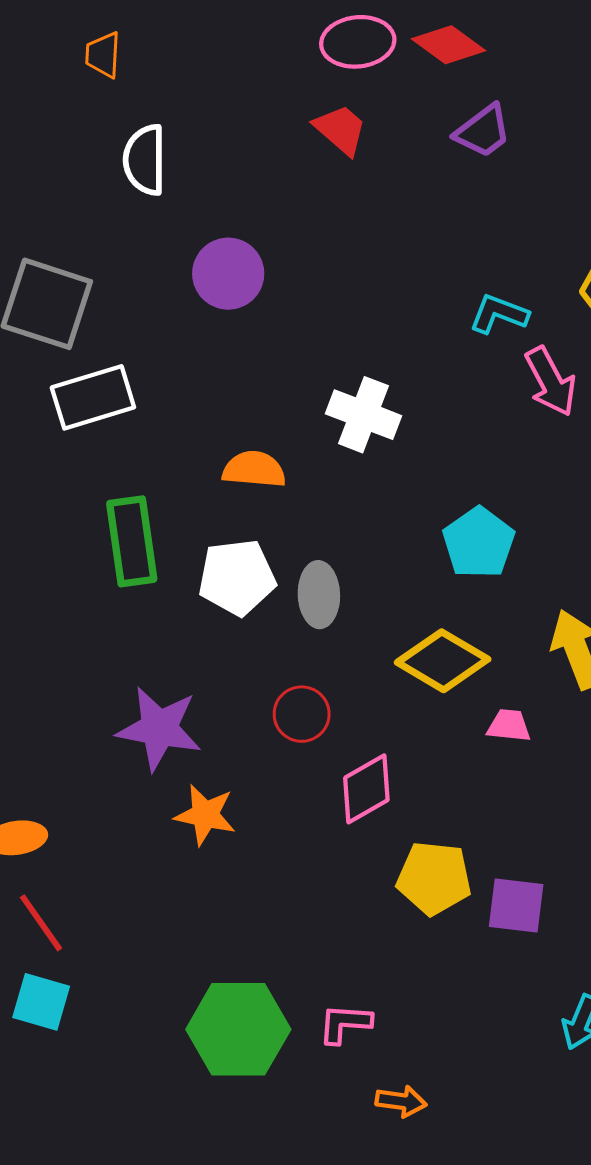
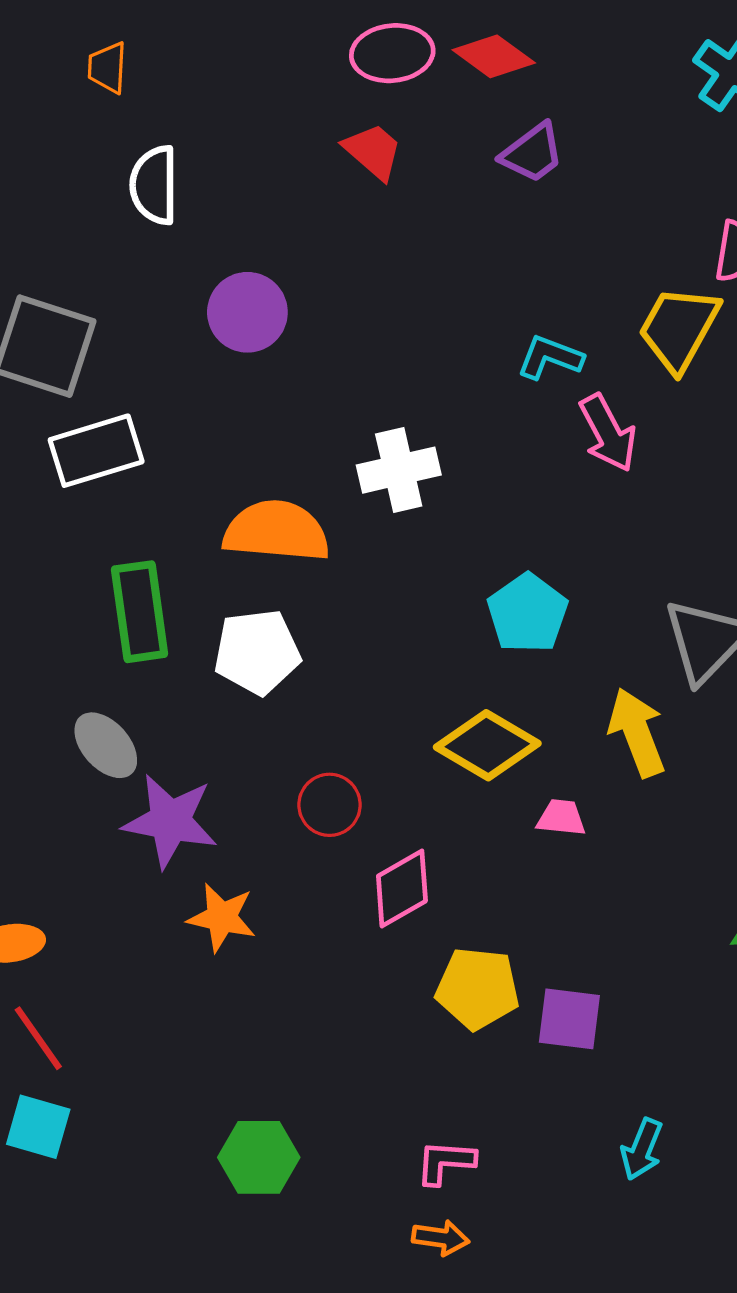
white cross: (364, 415) -> (399, 470), turned -34
orange semicircle: (254, 469) -> (276, 531), size x1.5
gray ellipse: (319, 595) -> (106, 745), moved, turned -40
pink L-shape: (345, 1024) -> (445, 1162), moved
green hexagon: (238, 1029) -> (259, 1157), size x0.7

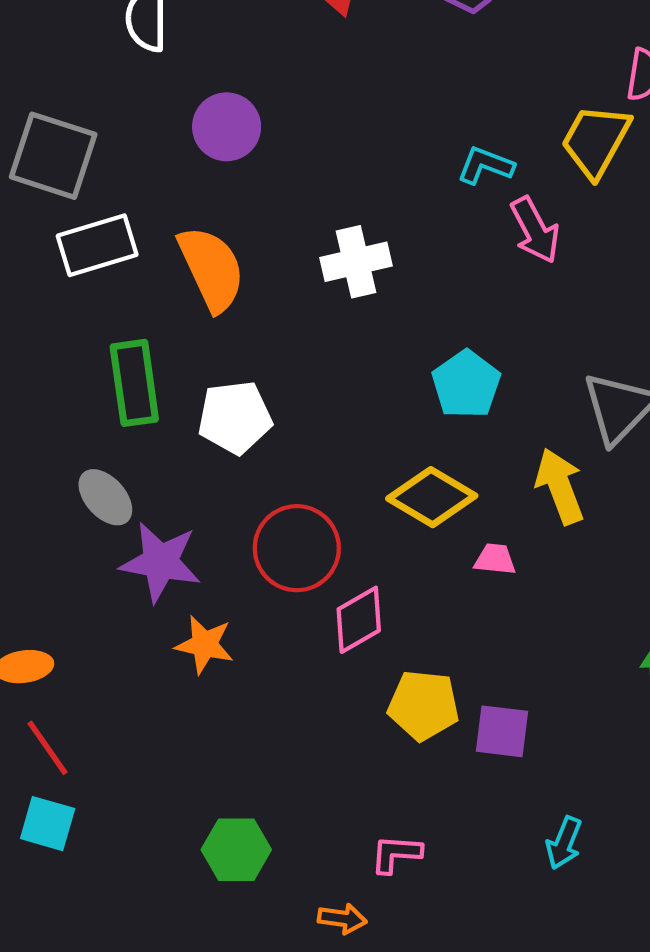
orange semicircle: (276, 531) -> (211, 269), moved, turned 60
red circle: (329, 805) -> (297, 548), size x1.6
orange arrow: (441, 1238) -> (342, 919), moved

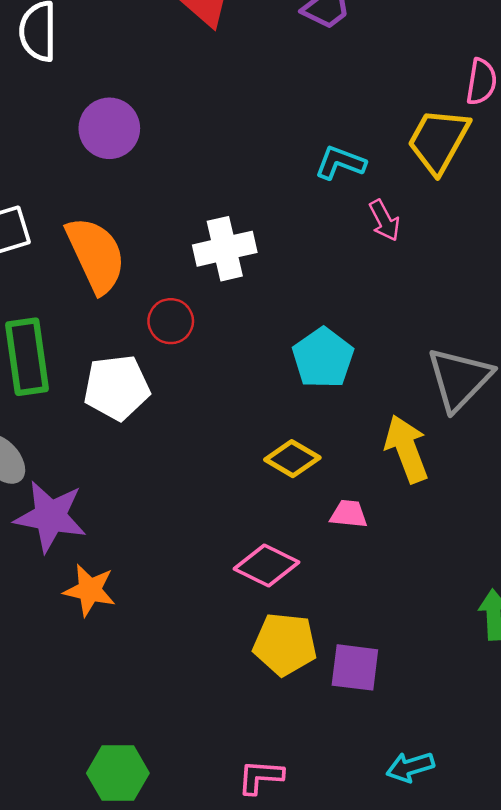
pink arrow: (535, 230) -> (384, 220), size x0.7
yellow diamond: (432, 497) -> (292, 459), size x0.7
red circle: (297, 548) -> (171, 321), moved, size x0.6
pink diamond: (359, 620) -> (267, 566), moved, turned 56
cyan arrow: (564, 843) -> (410, 767), turned 51

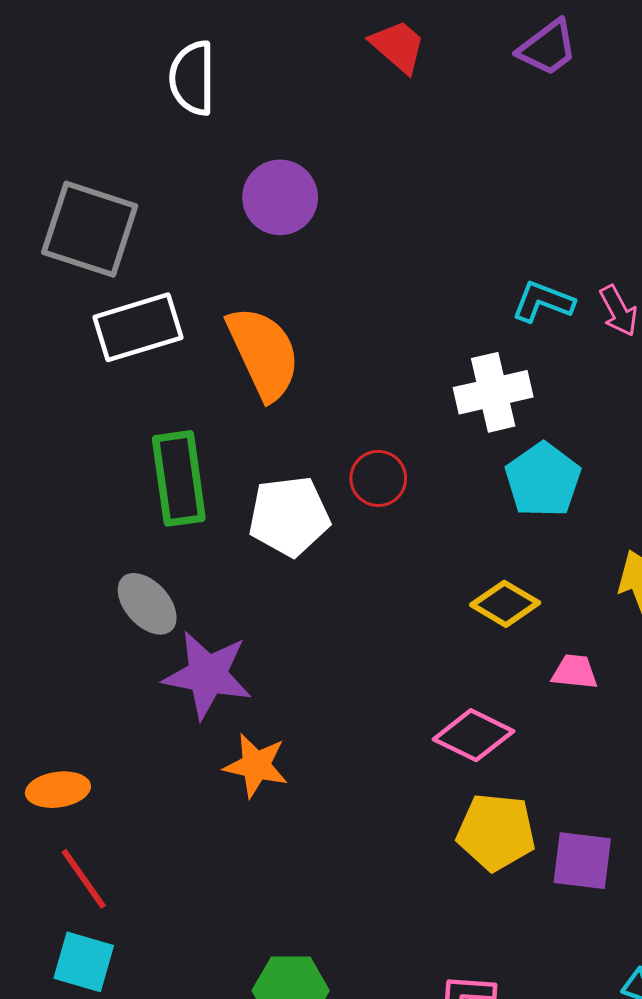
cyan L-shape: (340, 163) -> (543, 302), moved
white cross: (225, 249) -> (493, 392), moved
red circle: (171, 321) -> (378, 478), moved

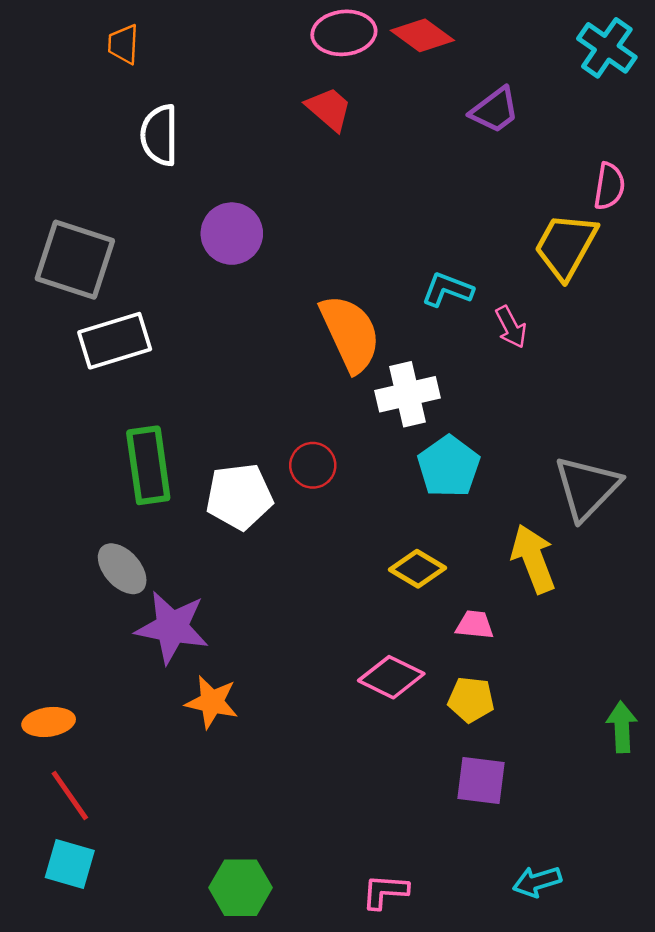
purple trapezoid: (547, 48) -> (495, 110), moved
cyan L-shape: (543, 302) -> (447, 290), moved
orange semicircle: (263, 353) -> (350, 333), moved
yellow pentagon: (496, 832) -> (471, 700), moved, size x0.7

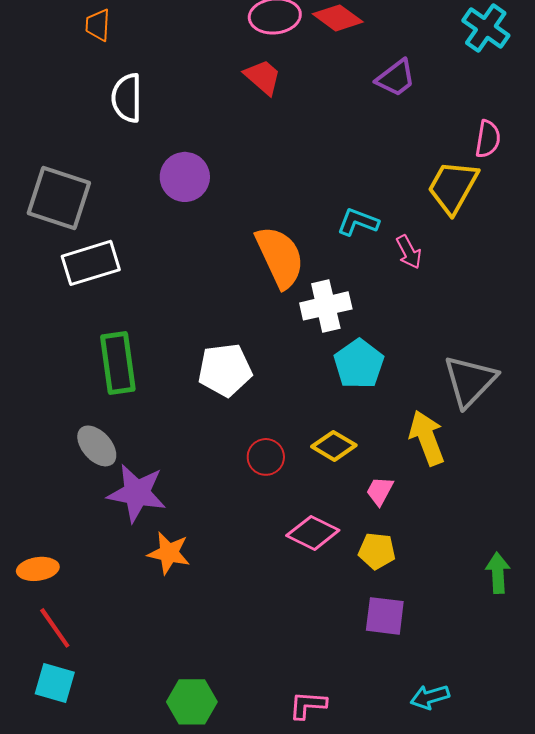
red circle: (313, 465) -> (266, 457), moved
white pentagon: (239, 496) -> (225, 370), moved
pink trapezoid: (475, 625) -> (380, 491), turned -68

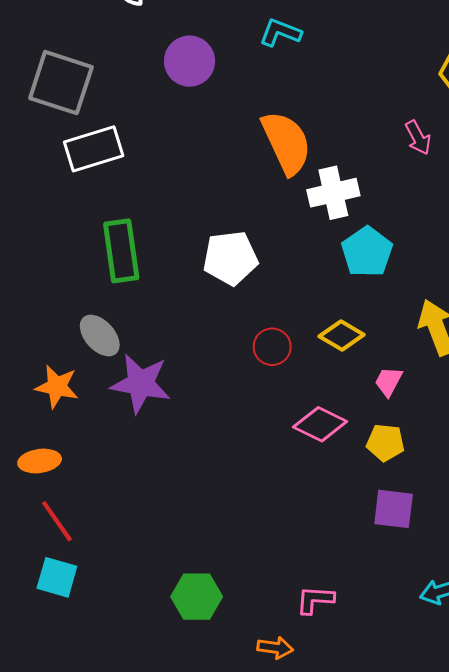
cyan L-shape: (358, 222) -> (280, 33), moved
orange star: (169, 553) -> (57, 387), moved

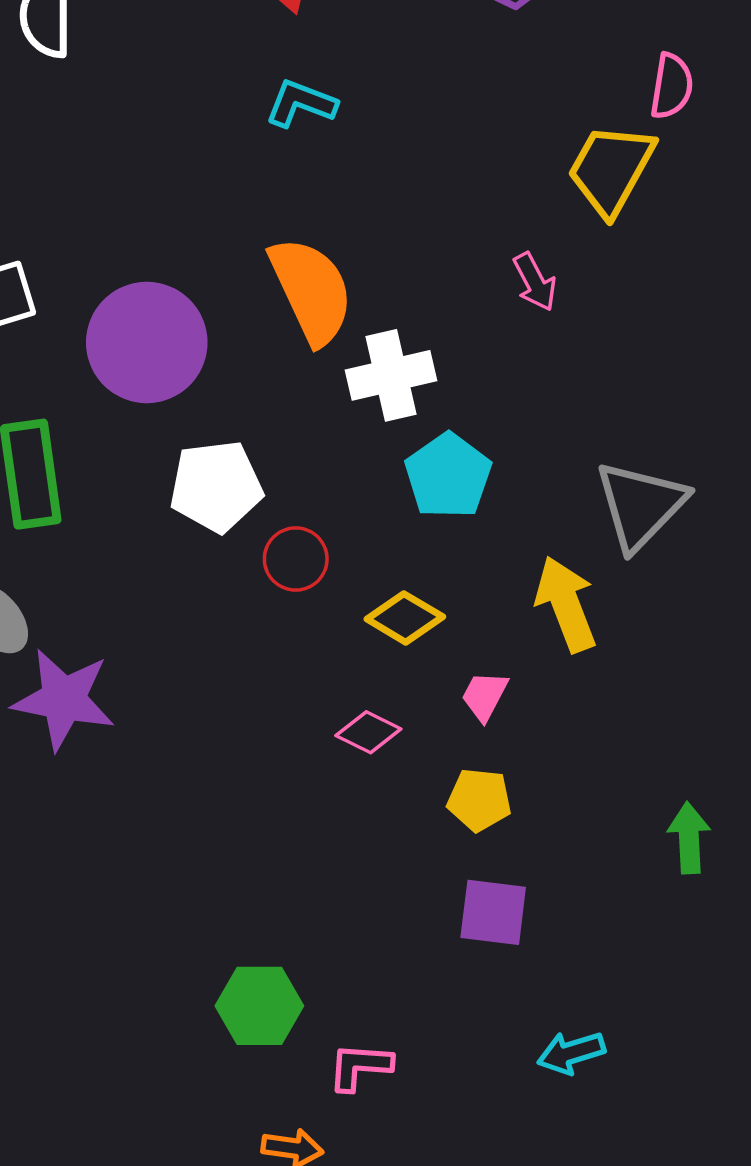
purple circle: (190, 61) -> (147, 342), moved, size x1.4
red circle: (272, 347) -> (296, 559), moved
pink diamond: (320, 424) -> (368, 732), moved, size x0.7
green hexagon: (197, 597) -> (259, 1006), moved

